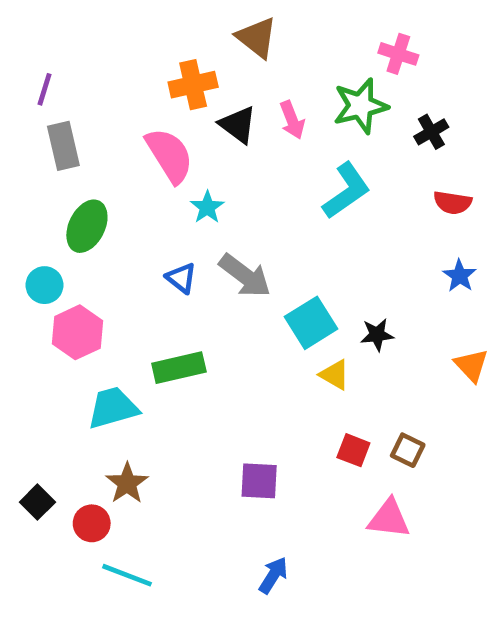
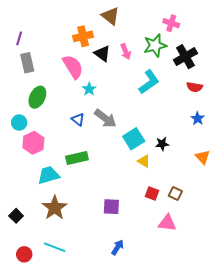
black cross: (431, 132) -> (185, 57), size x1.6
brown star: (127, 483) -> (55, 208), size x1.4
red circle: (92, 523) -> (24, 254), moved

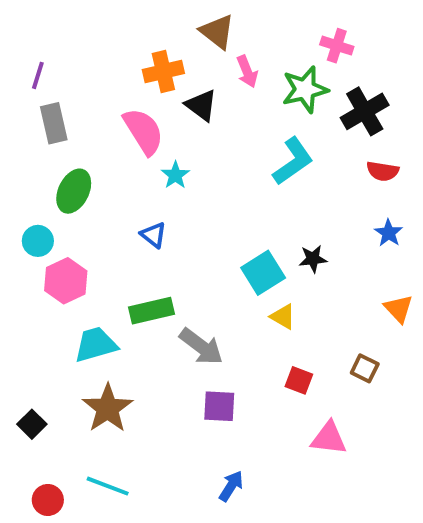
pink arrow: (126, 52) -> (247, 71), moved
gray arrow: (105, 118) -> (201, 347), moved
black star: (162, 144) -> (313, 259), moved
brown square: (175, 194) -> (365, 368), moved

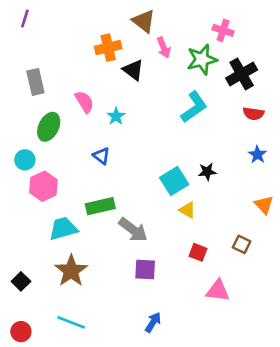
purple line: (38, 75) -> (25, 18), moved
pink semicircle: (143, 131) -> (84, 102), moved, size x0.7
red circle: (48, 500) -> (21, 332), moved

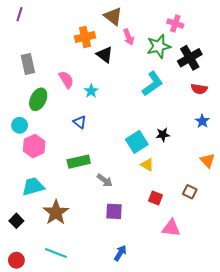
cyan trapezoid: (63, 229) -> (33, 187), moved
gray arrow: (133, 230) -> (105, 180), size x0.7

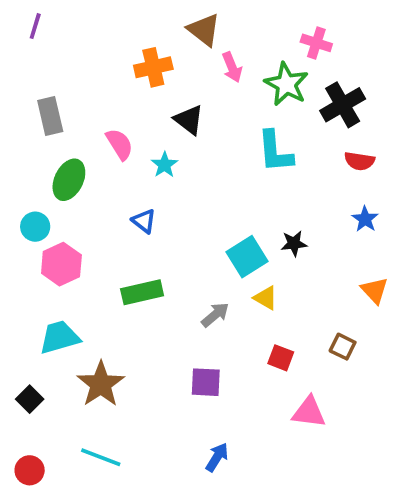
green star: (159, 46) -> (286, 84), turned -30
black triangle: (105, 55) -> (189, 120), moved
cyan L-shape: (152, 84) -> (275, 152), turned 120
gray arrow: (105, 180) -> (215, 315), moved, turned -77

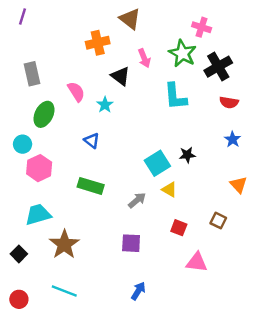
pink arrow: (232, 67) -> (144, 58), moved
green rectangle: (142, 292) -> (91, 186), turned 30

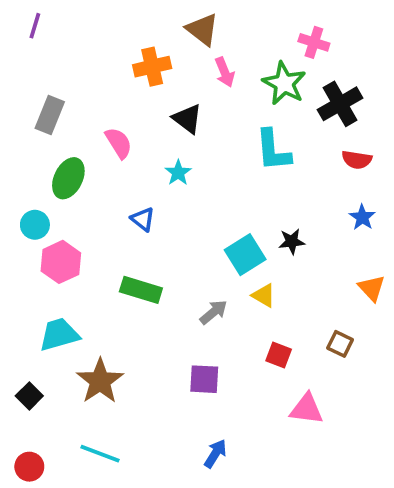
pink arrow: (144, 58) -> (225, 72), moved
gray rectangle: (32, 74) -> (50, 115), turned 35
cyan star: (105, 105) -> (178, 173), moved

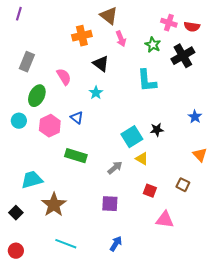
green star: (284, 83) -> (153, 45), size x0.7
red semicircle: (357, 160) -> (192, 27), moved
pink hexagon: (61, 262) -> (50, 126), moved
cyan line: (100, 454) -> (66, 244), moved

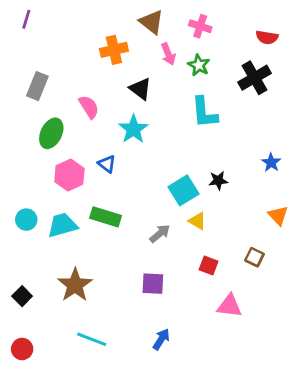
pink cross: (169, 23) -> (200, 26), moved
green star: (153, 45) -> (199, 65), moved
cyan star: (96, 93) -> (133, 129), size x1.5
cyan circle: (19, 121) -> (26, 220), moved
cyan trapezoid: (32, 180) -> (62, 225), moved

